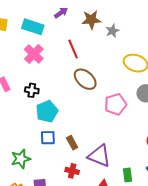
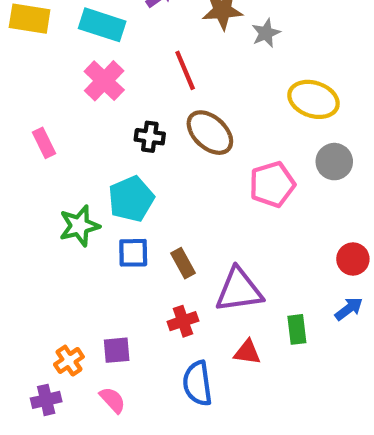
black cross: (32, 90) -> (150, 137), moved
purple triangle: (99, 156) -> (239, 290), turned -30
green star: (21, 159) -> (79, 226), moved
red cross: (72, 171) -> (183, 321), turned -32

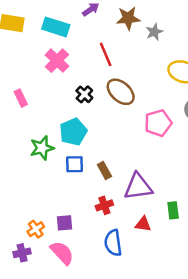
black cross: (150, 137) -> (84, 94), turned 35
pink semicircle: (112, 400) -> (62, 253), size x1.5

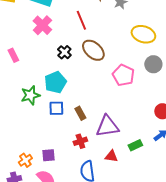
pink pentagon: (158, 123) -> (123, 75), turned -30
green rectangle: (173, 210) -> (135, 145), turned 72

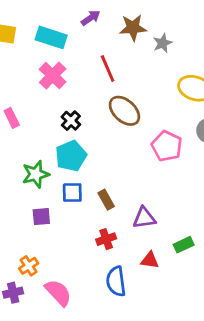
black cross: (64, 52) -> (71, 121), moved
purple triangle: (107, 126) -> (144, 218), size x0.7
purple square: (48, 155) -> (41, 217), moved

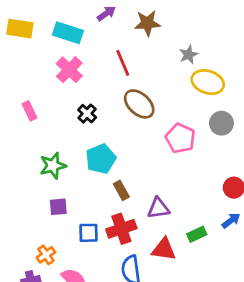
gray star: (163, 43) -> (189, 55), moved
cyan pentagon: (71, 156) -> (101, 159), moved
blue square: (72, 193) -> (88, 233), moved
red cross: (106, 239) -> (121, 229), size x1.5
red triangle: (150, 260) -> (164, 249), size x1.4

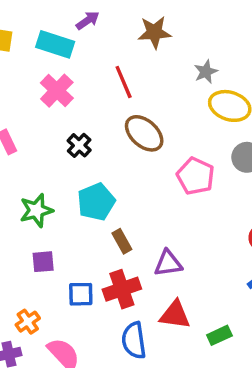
purple arrow: (106, 13) -> (88, 20), moved
green rectangle: (197, 234) -> (219, 335), moved

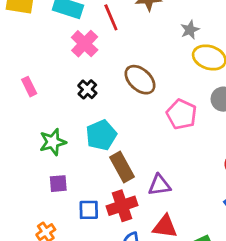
red line: (124, 82) -> (111, 17), moved
pink cross: (57, 91) -> (85, 44), moved
brown rectangle: (122, 241) -> (122, 167), size x1.5

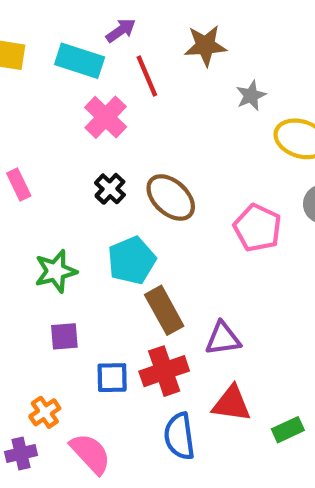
gray star: (190, 30) -> (251, 95), moved
brown ellipse: (140, 80) -> (171, 197), moved

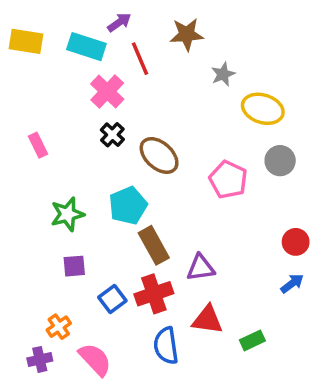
black cross: (110, 189) -> (112, 135), moved
blue square: (112, 378) -> (112, 299), turned -36

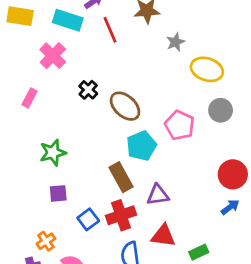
pink cross: (107, 91) -> (53, 56), moved
pink rectangle: (38, 145) -> (30, 98), turned 54
cyan pentagon: (128, 206) -> (141, 146), moved
red circle: (296, 242) -> (233, 174), size x1.4

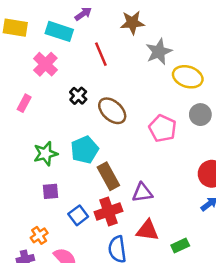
red line: (110, 30) -> (101, 54), moved
gray star: (176, 42) -> (159, 52), size x1.5
cyan pentagon: (141, 146) -> (84, 150), moved

